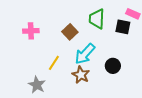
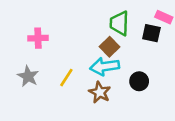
brown square: (70, 32) -> (110, 47), moved
cyan arrow: (85, 54) -> (105, 66), turned 40
gray star: (37, 85) -> (28, 76), moved

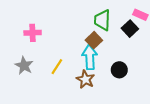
black square: (151, 33) -> (130, 29), turned 35
cyan arrow: (105, 66) -> (90, 57), turned 95

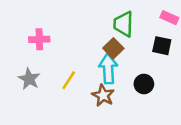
black square: (130, 29) -> (162, 46), moved, turned -35

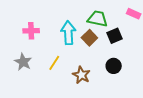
green trapezoid: (123, 24) -> (97, 19), turned 100
black square: (162, 46) -> (115, 36), moved, turned -35
cyan arrow: (108, 69) -> (68, 33), moved

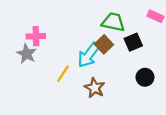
cyan arrow: (68, 33) -> (89, 55), moved, turned -140
gray star: (23, 62) -> (27, 54), moved
black circle: (114, 66) -> (145, 77), moved

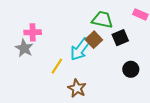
brown star: (95, 88) -> (77, 88), moved

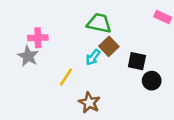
green trapezoid: (102, 20) -> (99, 23), moved
black square: (120, 38) -> (137, 61), moved, turned 35
cyan arrow: (80, 49) -> (93, 57), size x0.6

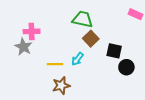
cyan arrow: (93, 57) -> (77, 59), moved
yellow line: (66, 77) -> (55, 64), turned 56
brown star: (89, 103) -> (61, 86), moved, turned 30

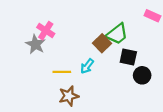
green trapezoid: (83, 19) -> (117, 34), moved, turned 130
pink cross: (32, 31) -> (46, 31), moved, turned 35
gray star: (23, 47) -> (35, 44), moved

